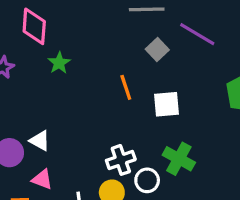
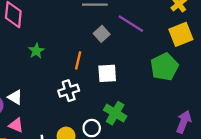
green star: (59, 63) -> (36, 51), moved
orange line: (126, 87) -> (78, 60), turned 30
white cross: (121, 160) -> (69, 91), moved

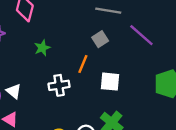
gray square: (102, 34) -> (100, 39), moved
white cross: (69, 91) -> (59, 85), moved

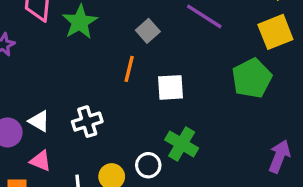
green star: (42, 48) -> (80, 22), moved, size x1.5
white cross: (59, 85) -> (87, 122), moved

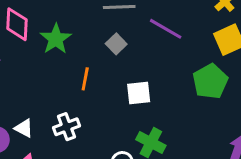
orange line: (129, 69) -> (85, 79), moved

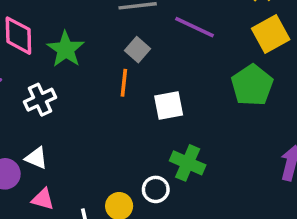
orange line: (85, 79) -> (124, 83), moved
white cross: (66, 127) -> (40, 100), moved

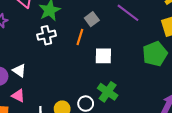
white cross: (40, 100) -> (46, 35), moved

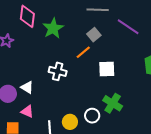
white cross: (46, 35) -> (58, 71), moved, turned 30
orange line: (80, 37) -> (83, 52), turned 35

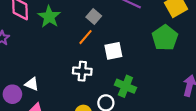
white cross: (58, 71) -> (82, 71), moved

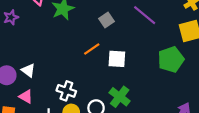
orange line: (85, 37) -> (92, 49), moved
white cross: (82, 71) -> (66, 91), moved

